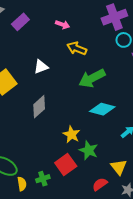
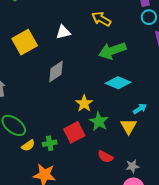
yellow triangle: (119, 167) -> (129, 126), moved
yellow semicircle: (22, 184) -> (28, 145), turned 56
red semicircle: (100, 184) -> (105, 157), turned -126

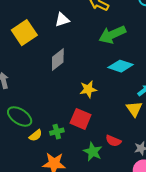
yellow star: (84, 103) -> (88, 89), turned 30
green star: (99, 122) -> (93, 152), moved
red square: (74, 132) -> (81, 119), turned -35

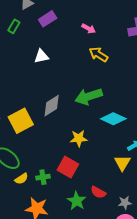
white triangle: (62, 20) -> (41, 56), moved
yellow square: (24, 33) -> (21, 121), moved
green arrow: (112, 35) -> (89, 96), moved

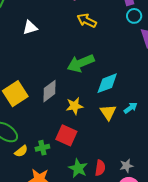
gray diamond: (52, 106) -> (50, 91), moved
cyan diamond: (113, 119) -> (107, 83), turned -40
yellow triangle: (122, 163) -> (108, 112), moved
red semicircle: (98, 192) -> (100, 168), moved, turned -105

